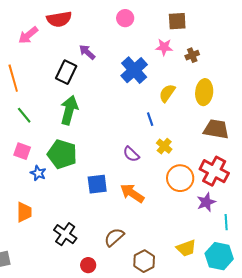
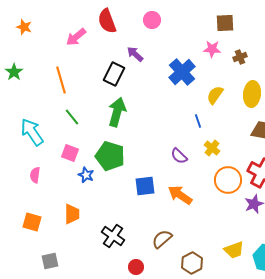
pink circle: (125, 18) -> (152, 20), moved
red semicircle: (59, 19) -> (107, 21), turned 80

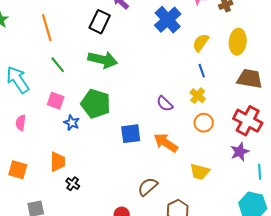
green arrow: (117, 112) -> (103, 60), turned 88
blue line: (198, 121) -> (202, 71), moved
orange circle: (228, 180) -> (204, 123), moved, size x0.7
black cross: (113, 236) -> (73, 184), moved, size x0.6
yellow trapezoid: (234, 250) -> (200, 172), moved, turned 35

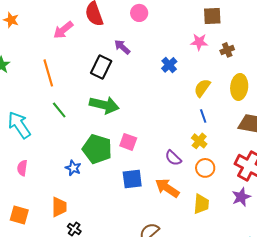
blue cross: (168, 20) -> (169, 65), size x0.6
pink square: (56, 101) -> (128, 142), moved
purple semicircle: (165, 104) -> (173, 158), moved
yellow trapezoid: (200, 172) -> (201, 204), moved, turned -100

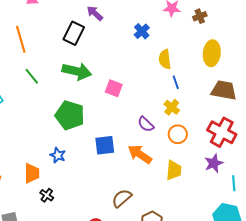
yellow semicircle: (202, 88) -> (165, 59), moved, turned -42
pink square: (128, 142) -> (114, 88), moved
blue star: (73, 168) -> (58, 155), moved

